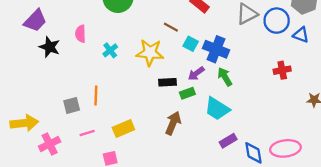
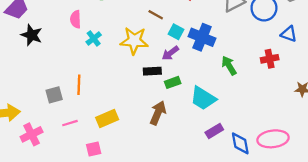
pink semicircle: (80, 34) -> (76, 19), moved
blue triangle: (301, 35) -> (289, 34), moved
purple arrow: (196, 73) -> (170, 53), moved
green arrow: (225, 77) -> (229, 66), moved

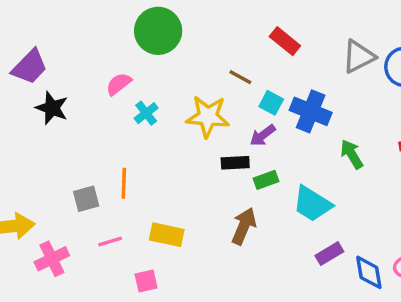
pink semicircle: (76, 19) -> (119, 84), turned 54
yellow rectangle: (107, 119) -> (167, 235), turned 35

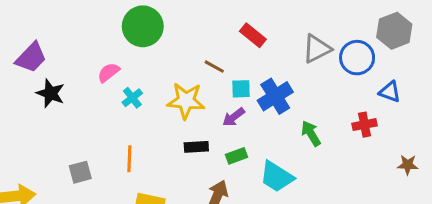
cyan square: (271, 103) -> (241, 89), turned -30
blue cross: (311, 111) -> (275, 96), turned 36
black rectangle: (235, 163) -> (196, 147), moved
orange line: (124, 183) -> (129, 159), moved

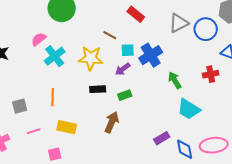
cyan cross: (132, 98) -> (55, 56), size x1.5
cyan trapezoid: (277, 177) -> (189, 109), moved

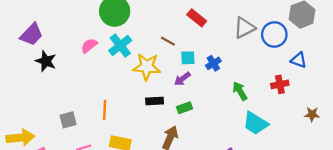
blue cross: (151, 55) -> (213, 63), size x0.6
cyan cross: (55, 56) -> (120, 46), moved

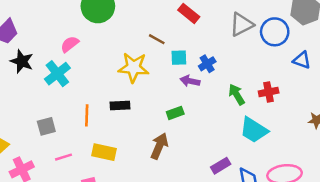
cyan cross: (120, 46) -> (57, 74), moved
purple arrow: (182, 79) -> (190, 81), moved, turned 49
red cross: (280, 84) -> (269, 92), moved
black rectangle: (155, 101) -> (120, 106), moved

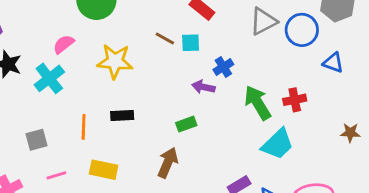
cyan square: (179, 58) -> (191, 43), moved
yellow star: (133, 67) -> (115, 61), moved
green arrow: (237, 94) -> (258, 103), size x1.4
cyan trapezoid: (254, 130) -> (278, 144), turned -76

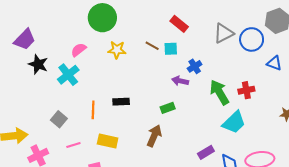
yellow star: (115, 61) -> (117, 50), moved, size x0.7
gray square: (36, 140) -> (59, 119), turned -35

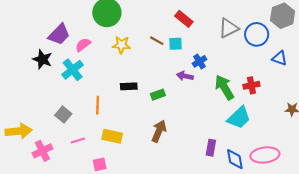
purple trapezoid: (25, 39) -> (59, 34), moved
black rectangle: (121, 102) -> (129, 86), moved
green rectangle: (168, 108) -> (158, 95), moved
purple rectangle: (206, 152) -> (211, 148), turned -49

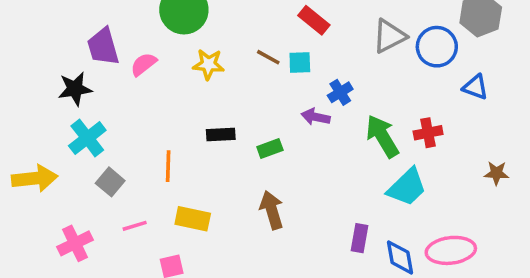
purple trapezoid: (59, 34) -> (103, 47), turned 120
black star: (42, 59) -> (75, 89), turned -30
cyan cross: (73, 70) -> (87, 138), moved
yellow arrow: (19, 131) -> (35, 178), moved
brown arrow: (159, 131) -> (272, 210), turned -40

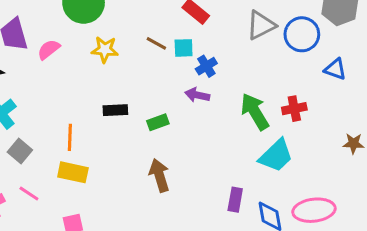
blue cross: (340, 92) -> (206, 66), moved
yellow rectangle: (193, 219) -> (73, 172), moved
pink line: (135, 226) -> (29, 194), moved, turned 50

